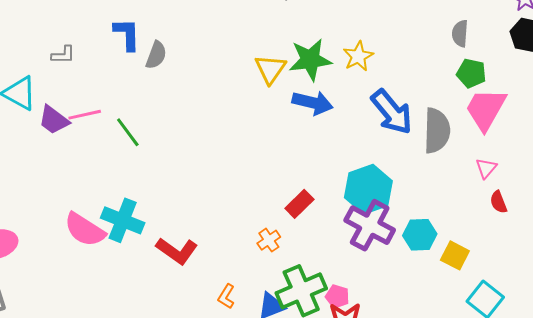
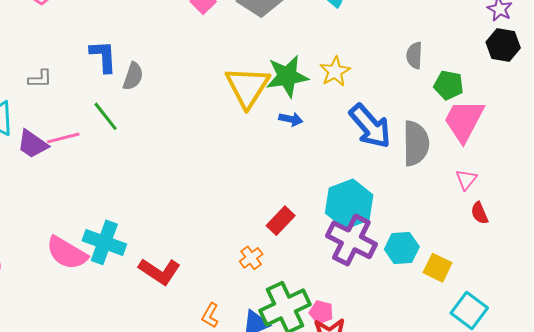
gray semicircle: (460, 33) -> (414, 55), moved
yellow triangle: (270, 69) -> (248, 87), size x1.4
blue arrow: (313, 103) -> (291, 119), size x0.6
green line: (128, 132) -> (106, 116), moved

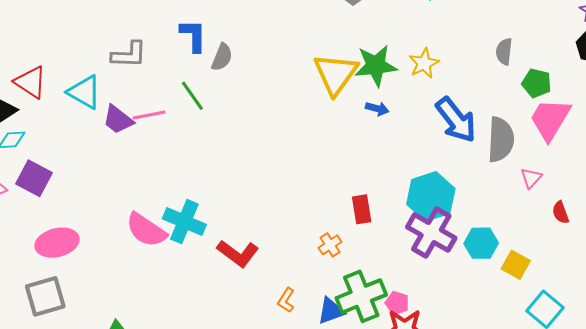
gray L-shape: (40, 79) -> (129, 55), size x1.5
pink triangle: (466, 179) -> (531, 178), moved
red rectangle: (281, 221) -> (362, 209), turned -56

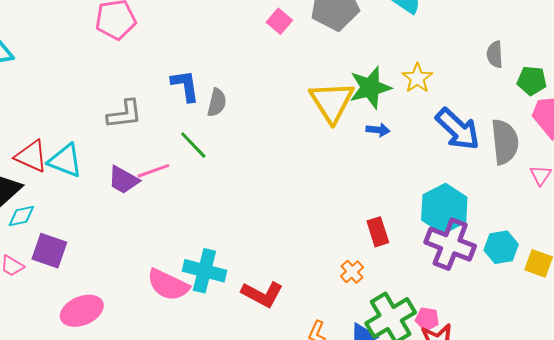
cyan triangle: (84, 92) -> (65, 161), moved

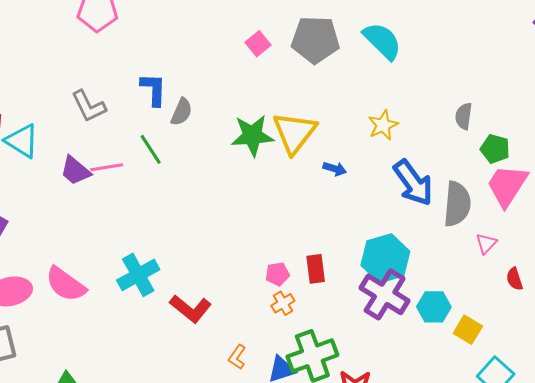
green star: (370, 88) -> (252, 136), moved
gray L-shape: (125, 114) -> (89, 106), turned 60
cyan cross: (204, 271) -> (138, 275), turned 36
pink semicircle: (168, 285) -> (66, 284), moved
pink pentagon: (427, 319) -> (277, 274), moved, turned -30

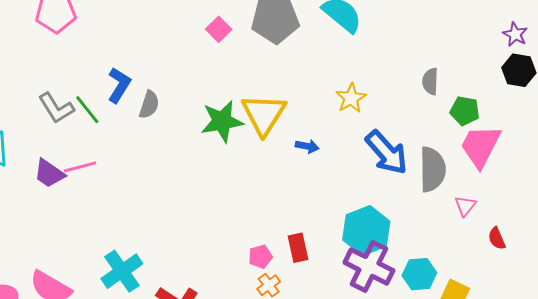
blue L-shape: (154, 89) -> (119, 85), turned 36
green line: (151, 149) -> (87, 110), moved

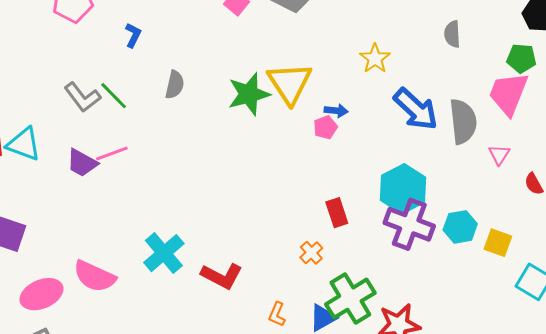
blue L-shape: (119, 85) -> (133, 35), moved, size x0.7
green pentagon: (465, 111) -> (521, 58), moved
pink pentagon: (260, 257) -> (325, 127), moved

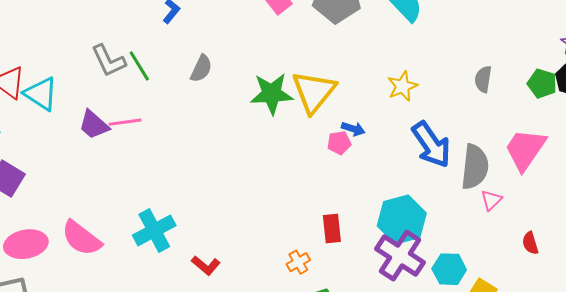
green pentagon: (521, 58) -> (542, 83), moved
pink triangle: (499, 155) -> (491, 200), moved
red L-shape: (222, 276) -> (206, 265), size x0.7

